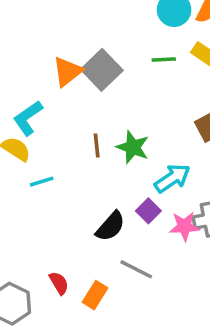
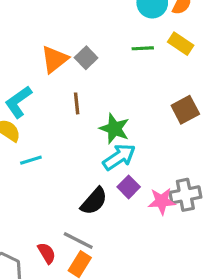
gray square: (102, 70) -> (86, 58), size x0.6
brown line: (97, 146) -> (77, 103), moved
cyan arrow: (172, 178) -> (119, 157), moved
gray line: (136, 269) -> (78, 240), moved

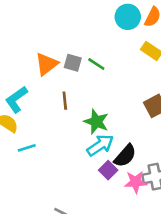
green line: (143, 48) -> (96, 64), moved, turned 36
gray square: (86, 58) -> (73, 63), turned -30
black semicircle: (94, 201) -> (125, 156), moved

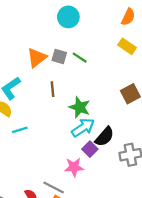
cyan circle: (128, 17) -> (68, 17), moved
pink star: (136, 182) -> (74, 167), moved

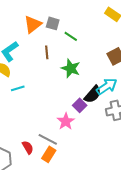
green line: (80, 58) -> (71, 36), moved
cyan arrow: (83, 128) -> (107, 86), moved
pink star: (74, 167) -> (66, 121), turned -30

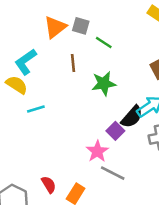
green star: (71, 68) -> (104, 83), turned -30
gray line: (48, 139) -> (113, 173), moved

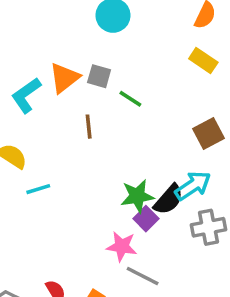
cyan L-shape: (26, 62) -> (26, 95), moved
green star: (104, 83) -> (137, 196), moved
pink star: (97, 151) -> (122, 246), turned -30

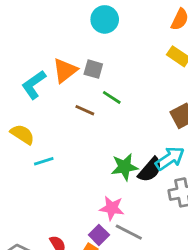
green line: (130, 99) -> (112, 97), moved
brown line: (89, 127) -> (85, 110), turned -60
purple square: (146, 219) -> (99, 235), moved

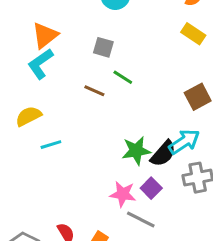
orange triangle: (65, 70) -> (45, 35), moved
yellow semicircle: (22, 134) -> (28, 116), turned -60
purple square: (99, 235) -> (151, 188), moved

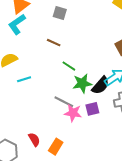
green line: (123, 77) -> (69, 66), moved
purple square: (151, 188) -> (92, 109), turned 32
gray line: (141, 219) -> (64, 102), moved

